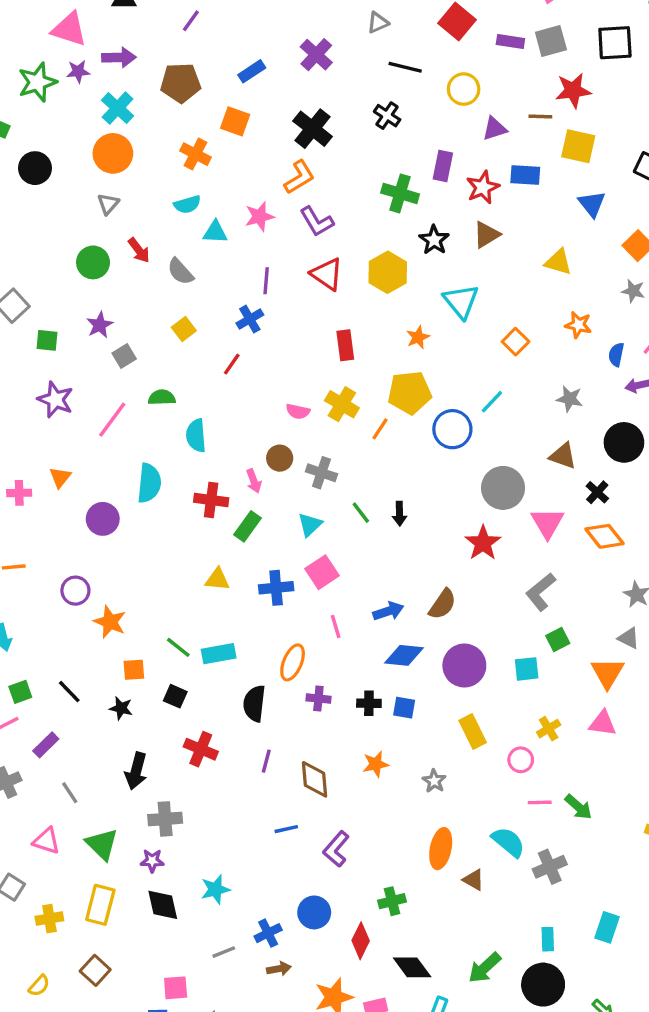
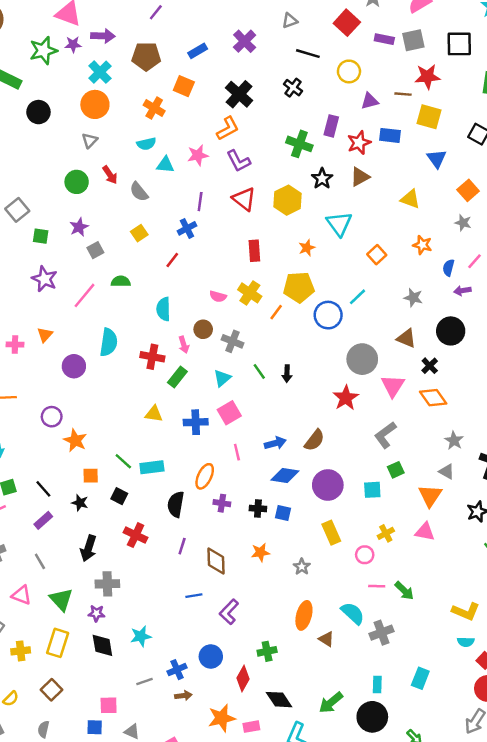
cyan semicircle: (196, 436) -> (163, 309), moved
purple rectangle: (46, 745) -> (43, 520), moved

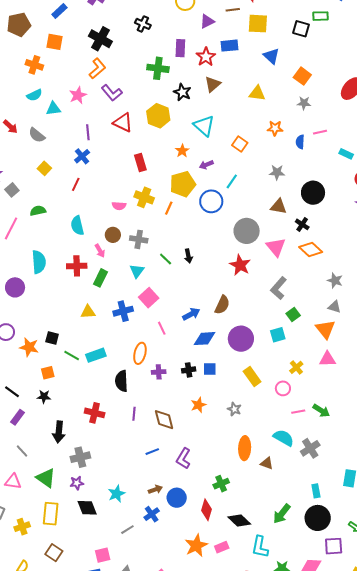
pink line: (474, 261) -> (320, 132), turned 48
purple arrow: (462, 291) -> (206, 165), moved
black square: (119, 496) -> (52, 338), moved
brown arrow: (183, 696) -> (155, 489), moved

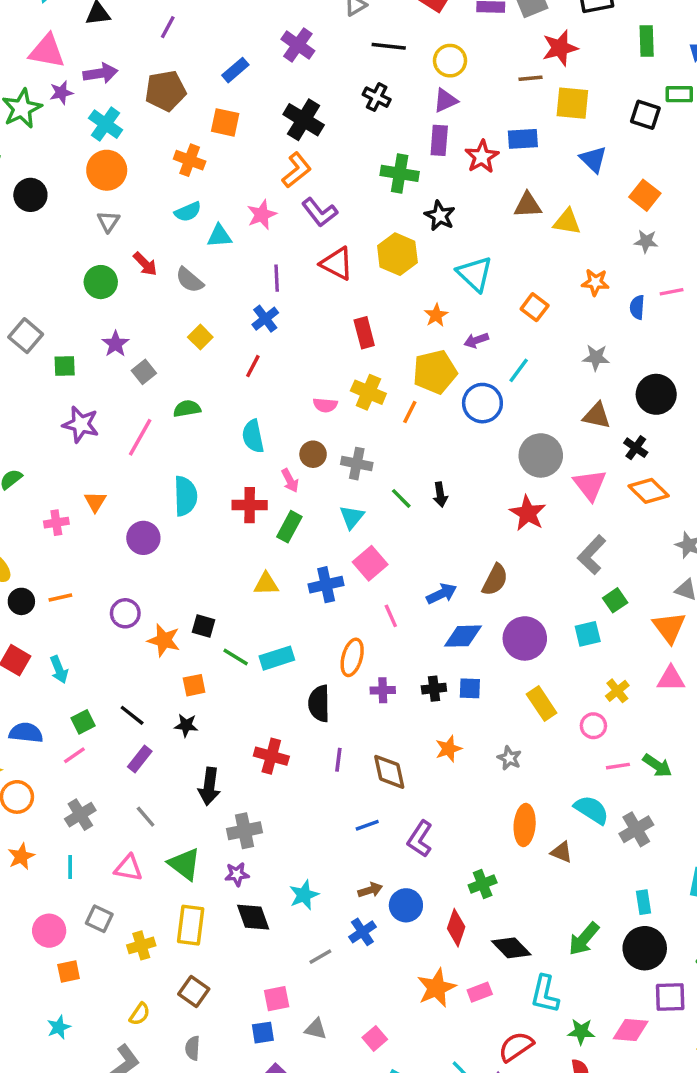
purple triangle: (207, 21) -> (445, 100), moved
brown triangle: (213, 84) -> (528, 205), moved, turned 36

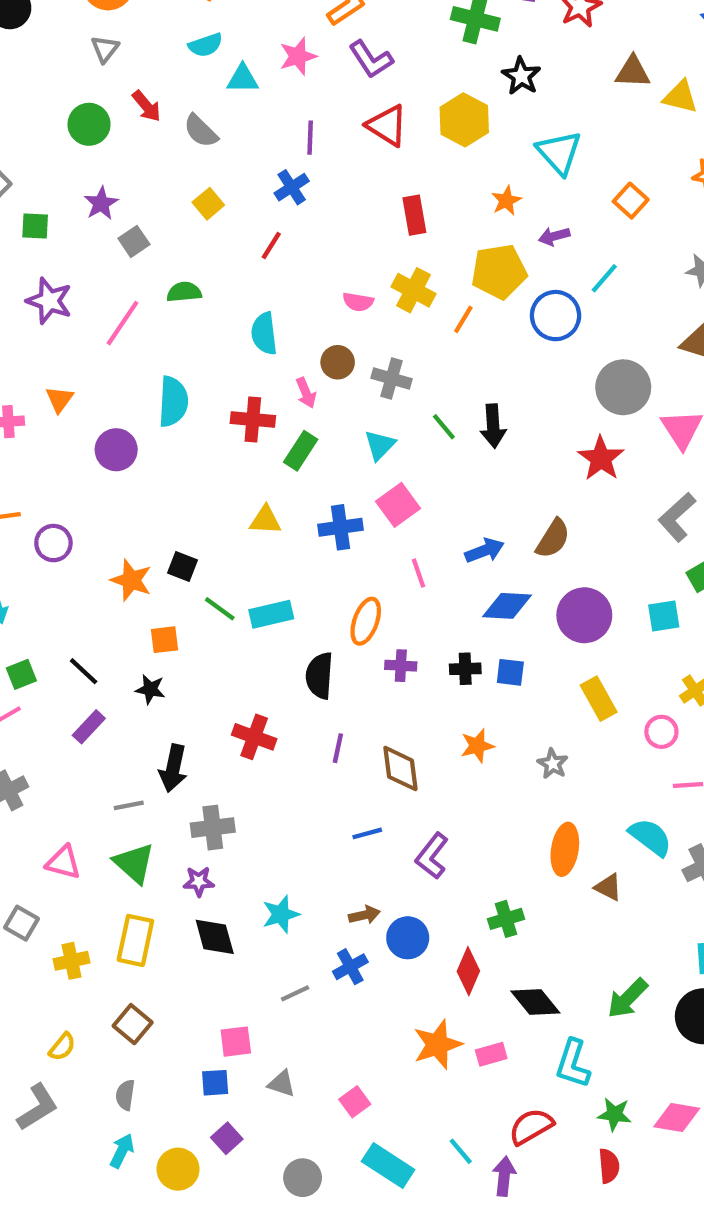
black arrow: (440, 495) -> (493, 426), size x1.4
purple circle: (125, 613) -> (53, 543), moved
gray line: (146, 817) -> (129, 805), moved, turned -65

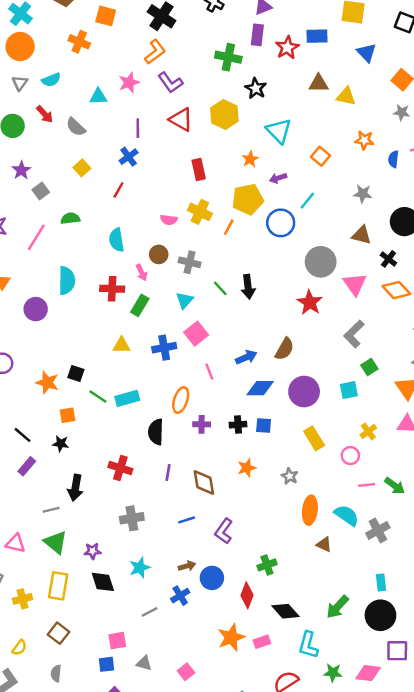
cyan semicircle: (206, 45) -> (51, 80), moved
gray cross: (213, 828) -> (132, 518), moved
orange ellipse: (565, 849) -> (310, 510), moved

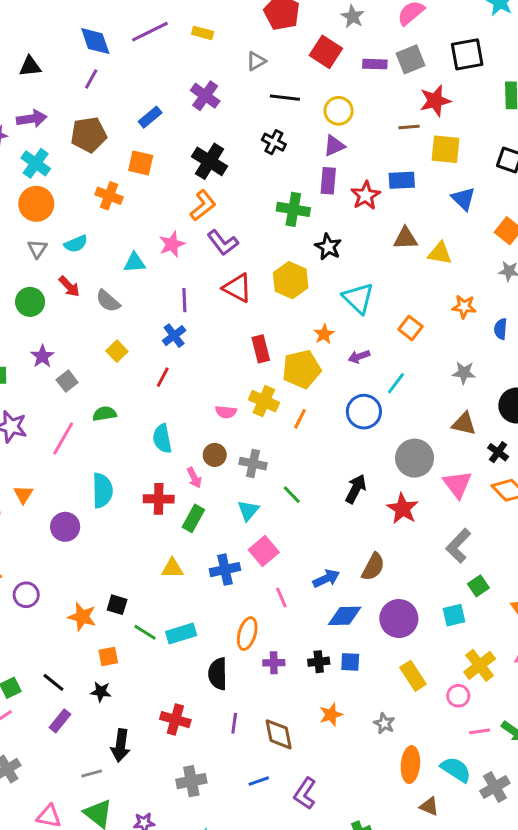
yellow pentagon: (248, 199) -> (302, 369), moved
black arrow: (248, 287) -> (356, 489), moved, turned -145
yellow cross: (368, 431) -> (480, 665), size x1.5

